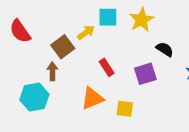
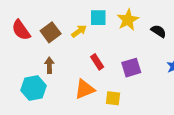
brown square: (63, 47) -> (51, 32), moved
black semicircle: (165, 49) -> (159, 31), moved

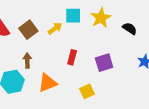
red rectangle: (97, 62) -> (72, 57), turned 48
orange triangle: (85, 89) -> (48, 83), moved
yellow square: (113, 98) -> (87, 91), turned -32

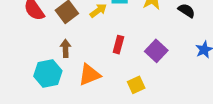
purple square: (104, 63) -> (156, 51), turned -30

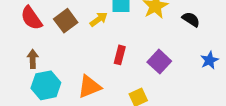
brown arrow: (66, 48) -> (33, 59), moved

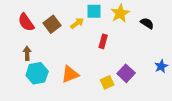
red rectangle: (120, 55) -> (103, 41), moved
blue star: (209, 60) -> (161, 66), moved
purple square: (159, 62) -> (126, 73), moved

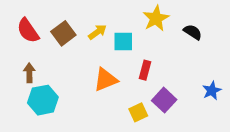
cyan square: (94, 11) -> (123, 42), moved
red rectangle: (103, 41) -> (145, 70), moved
orange triangle: (70, 74) -> (106, 80), moved

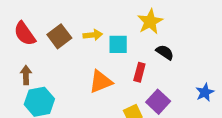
yellow arrow: (97, 32) -> (93, 35), turned 30
black semicircle: (193, 32) -> (165, 52), moved

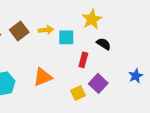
orange triangle: (101, 82) -> (43, 77), moved

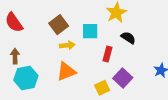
yellow arrow: (46, 30) -> (67, 45), moved
brown square: (19, 31) -> (59, 25), moved

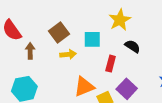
brown arrow: (15, 56) -> (30, 51), moved
orange triangle: (66, 71) -> (84, 87), moved

